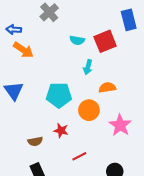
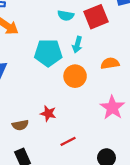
orange semicircle: (107, 88) -> (110, 63), moved
cyan pentagon: (59, 95) -> (48, 53), moved
orange circle: (89, 110) -> (75, 76), moved

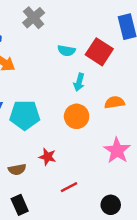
red square: (96, 17) -> (99, 52), turned -35
cyan pentagon: (48, 53) -> (25, 115), moved

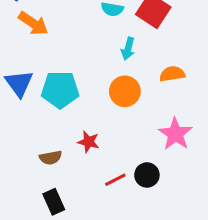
black circle: (111, 205) -> (147, 175), moved

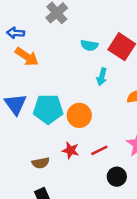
orange circle: (125, 91) -> (79, 115), moved
red line: (115, 180) -> (99, 150), moved

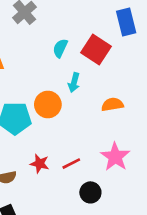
cyan semicircle: (89, 45) -> (60, 48), turned 105
orange circle: (79, 115) -> (48, 105), moved

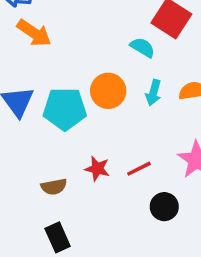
cyan semicircle: (60, 48) -> (143, 47), moved, turned 96
cyan arrow: (74, 83) -> (153, 93), moved

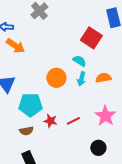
cyan semicircle: (143, 47) -> (79, 61), moved
cyan pentagon: (65, 109) -> (30, 105), moved
black circle: (164, 207) -> (98, 148), moved

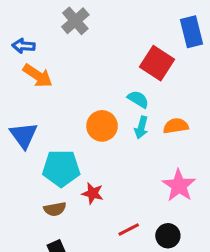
red line: (73, 121) -> (129, 229), moved

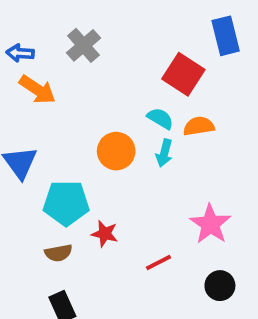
gray cross: (75, 21) -> (83, 45), moved
orange semicircle: (176, 126) -> (199, 126), moved
red line: (129, 229) -> (158, 263), moved
black circle: (168, 236) -> (220, 286), moved

